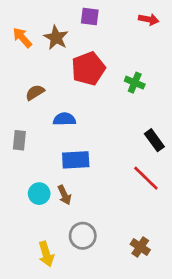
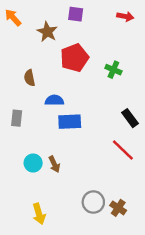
orange arrow: (22, 38) -> (13, 18), moved
brown semicircle: (35, 92) -> (30, 78), turned -70
blue rectangle: (76, 160) -> (70, 122), moved
gray circle: (83, 236) -> (93, 202), moved

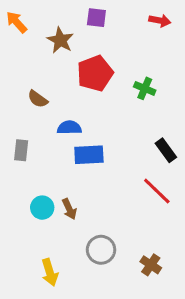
brown semicircle: (30, 78) -> (38, 99), turned -42
gray circle: (93, 202) -> (101, 250), moved

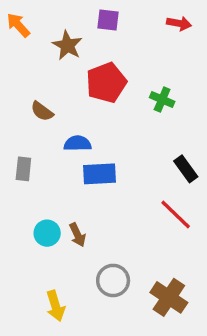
brown cross: (151, 265) -> (169, 297), size x1.5

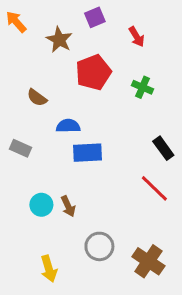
purple square: (108, 20) -> (95, 17), turned -30
red arrow: (179, 23) -> (137, 37), moved, turned 48
gray rectangle: (23, 169) -> (21, 148), turned -72

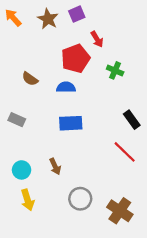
red arrow: (137, 37) -> (97, 39), moved
brown star: (59, 40) -> (48, 19), moved
blue semicircle: (68, 126) -> (66, 87), moved
cyan circle: (41, 205) -> (22, 170), moved
yellow arrow: (49, 269) -> (28, 200), moved

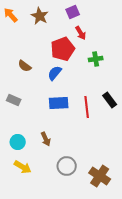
purple square: (77, 14) -> (73, 12), moved
green cross: (115, 70) -> (96, 59), turned -32
blue semicircle: (66, 87) -> (55, 73), turned -49
red line: (125, 152) -> (87, 107), moved, turned 40
yellow arrow: (28, 200) -> (23, 167), turned -42

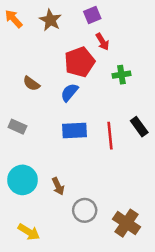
brown arrow: (46, 139) -> (58, 186), moved
cyan circle: (18, 142) -> (22, 180), size x1.5
yellow arrow: (23, 167) -> (29, 232), moved

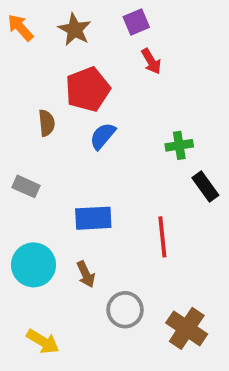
red pentagon: (80, 62) -> (88, 89), moved
green cross: (121, 75) -> (179, 145), moved
brown semicircle: (31, 84) -> (47, 123), turned -132
blue rectangle: (75, 130) -> (93, 218), moved
red line: (110, 136) -> (162, 237), moved

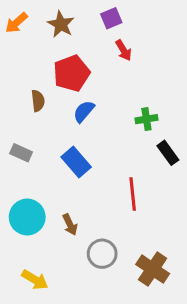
orange arrow: (20, 28) -> (16, 23), turned -90
blue rectangle: (93, 218) -> (76, 162), moved, turned 52

